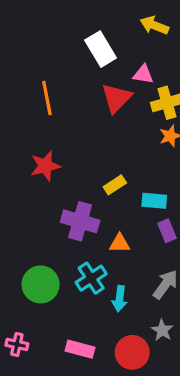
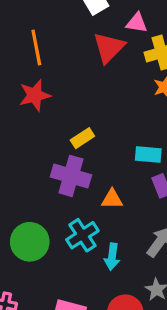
red star: (45, 166) -> (35, 95), moved
yellow rectangle: (115, 185) -> (82, 138), moved

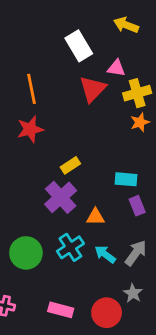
purple cross: (71, 176) -> (61, 197), turned 32
cyan arrow: (112, 257) -> (105, 254), moved, turned 120

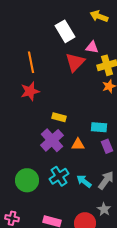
yellow rectangle: (70, 165) -> (59, 117), turned 48
orange triangle: (95, 217) -> (78, 144), moved

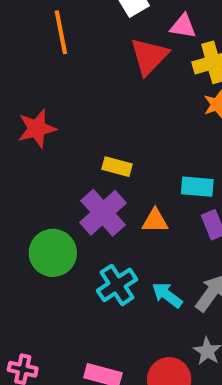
orange line: (31, 62) -> (61, 32), moved
red star: (30, 91) -> (37, 129), moved
green circle: (27, 180) -> (53, 253), moved

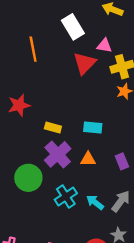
yellow rectangle: (117, 167) -> (53, 128), moved
cyan rectangle: (197, 187) -> (93, 128), moved

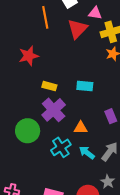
orange line: (33, 49) -> (45, 17), moved
red star: (19, 105) -> (29, 56), moved
orange triangle: (88, 159) -> (81, 128), moved

